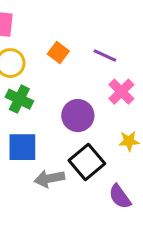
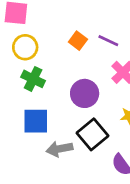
orange square: (58, 53) -> (78, 41), moved

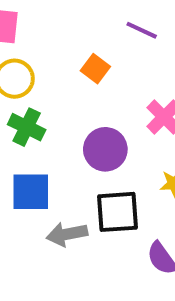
purple line: (108, 41) -> (142, 30), moved
black square: (92, 134) -> (117, 212), turned 36

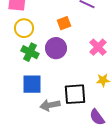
orange square: (95, 69) -> (64, 23), turned 32
purple circle: (105, 149) -> (56, 48), moved

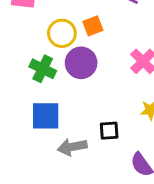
yellow circle: (24, 28) -> (62, 33), moved
black square: (75, 94) -> (109, 131), size x0.6

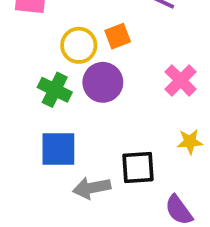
black square: (109, 131) -> (138, 167), size x1.4

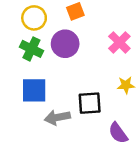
yellow circle: (79, 45) -> (34, 18), moved

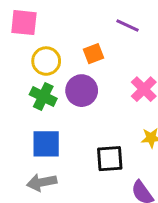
gray arrow: (57, 117) -> (42, 182), moved

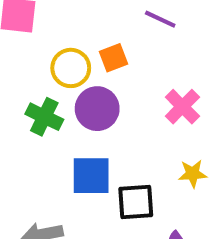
yellow circle: (46, 61) -> (71, 68), moved
blue square: (46, 144) -> (91, 176), moved

